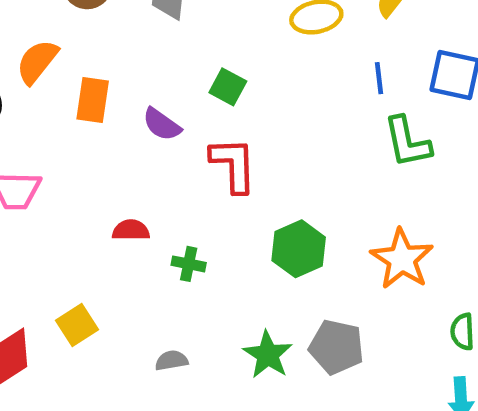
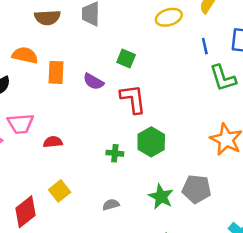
orange semicircle: (37, 62) -> (25, 55), turned 70
red semicircle: (131, 230) -> (53, 142), moved
green hexagon: (299, 249) -> (151, 142), moved

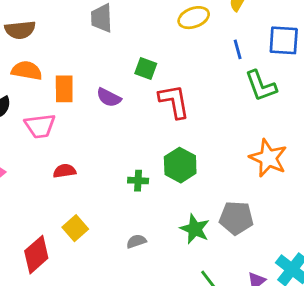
brown semicircle: (47, 18) -> (20, 30), moved
red L-shape: (133, 99) -> (174, 101), moved
pink trapezoid: (20, 124) -> (40, 126), moved

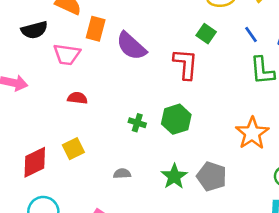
blue line: (238, 49) -> (251, 34), turned -35
green square: (146, 68) -> (206, 34), moved
purple semicircle: (109, 98) -> (131, 46), size x1.5

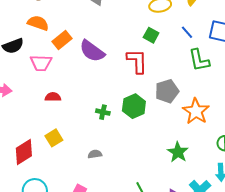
orange rectangle: (96, 29) -> (62, 40), turned 42
green star: (174, 176) -> (178, 152), moved
gray pentagon: (212, 176) -> (167, 91), moved, turned -30

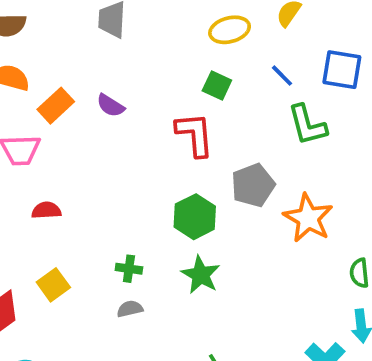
purple semicircle: (92, 51) -> (110, 105), moved, size x0.6
green cross: (103, 112) -> (129, 269), moved
green star: (178, 152) -> (201, 275), moved

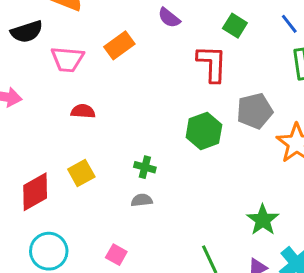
purple semicircle: (110, 105) -> (169, 18), moved
orange rectangle: (56, 106) -> (119, 45), moved
green star: (201, 275) -> (263, 220), moved

